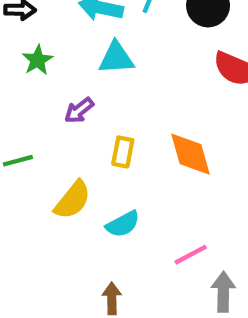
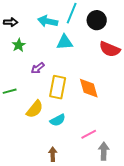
cyan triangle: (116, 58) -> (65, 42), moved
yellow rectangle: (123, 152) -> (58, 87), size x1.6

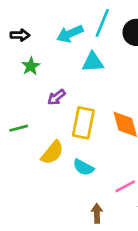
cyan arrow: (48, 21) -> (70, 34), turned -36
cyan semicircle: (58, 120) -> (83, 167), turned 56
brown arrow: (53, 154) -> (97, 213), moved

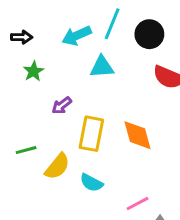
green line: (19, 128) -> (26, 150), moved

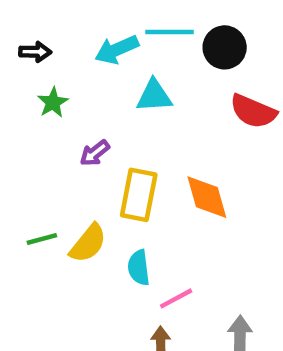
cyan line: (112, 24) -> (170, 32), turned 68
green line: (26, 150) -> (42, 239), moved
cyan semicircle: (91, 183) -> (139, 268), turned 55
pink line: (137, 204) -> (176, 298), moved

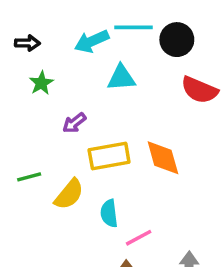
yellow rectangle: (139, 195) -> (109, 156), turned 69
green line: (42, 239) -> (29, 177), moved

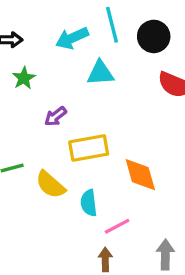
cyan line: (133, 27) -> (112, 25), turned 76
orange diamond: (163, 158) -> (140, 175), moved
yellow semicircle: (69, 194) -> (50, 185), turned 92

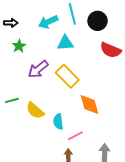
purple arrow: (55, 116) -> (38, 69), size x1.5
yellow rectangle: (89, 148) -> (67, 76), moved, turned 55

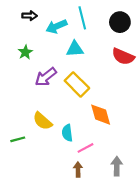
black circle: (98, 21) -> (120, 22), moved
black arrow: (11, 23) -> (30, 16), moved
green line: (12, 100) -> (18, 139), moved

